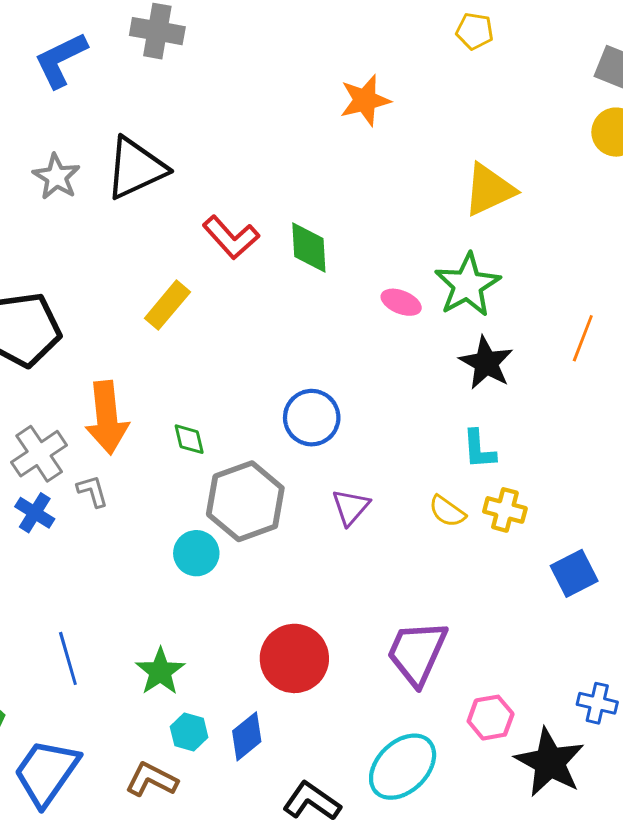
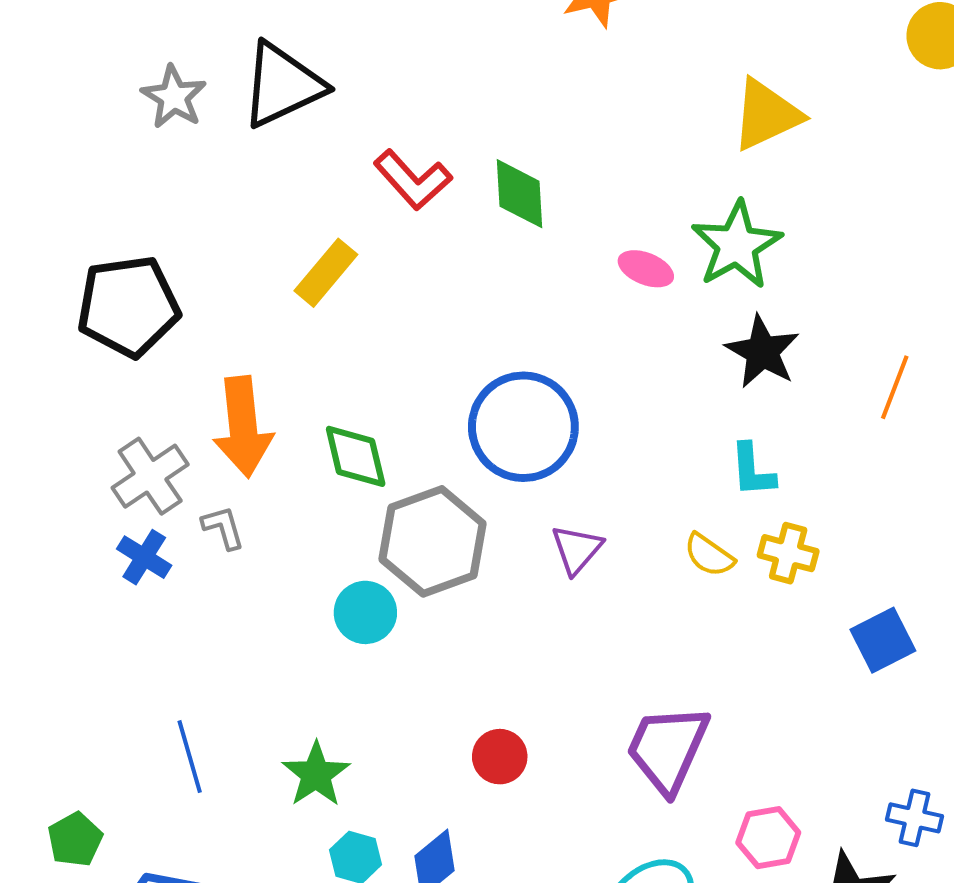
orange line: (583, 338) -> (895, 387), moved
blue circle: (312, 418) -> (523, 427), size x1.4
green diamond: (189, 439) -> (356, 456), size x1.5
red circle: (294, 658) -> (500, 757), size x0.6

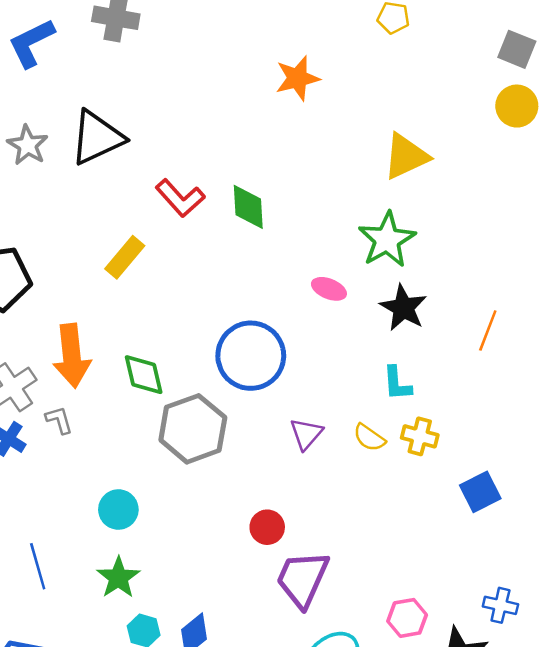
pink ellipse: (646, 269) -> (329, 289), moved
purple triangle: (577, 549) -> (306, 434), moved
cyan circle: (365, 612) -> (118, 510), moved
purple trapezoid: (668, 749) -> (302, 579), moved
red circle: (500, 757) -> (267, 527), moved

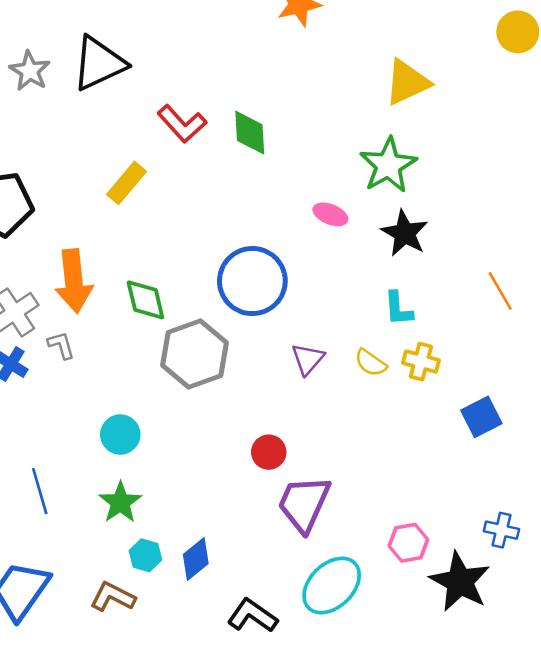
orange line: (488, 330) -> (500, 291), moved, turned -51

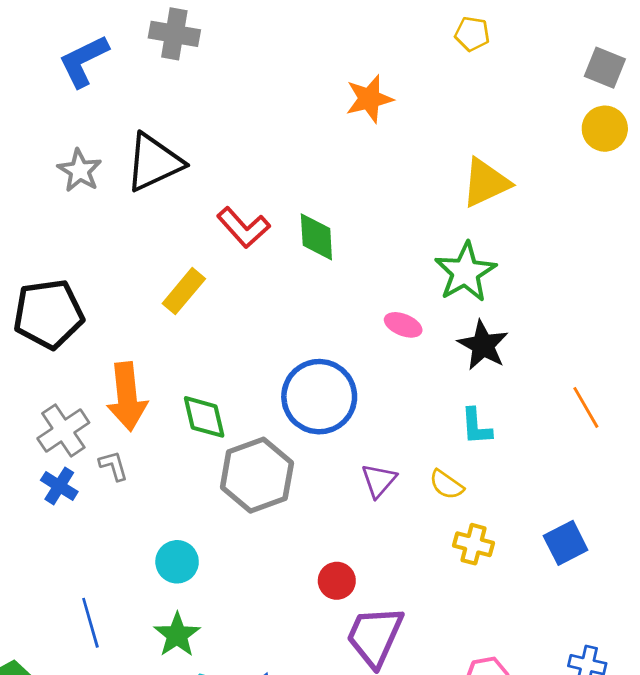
yellow cross: (421, 362) -> (474, 544), moved

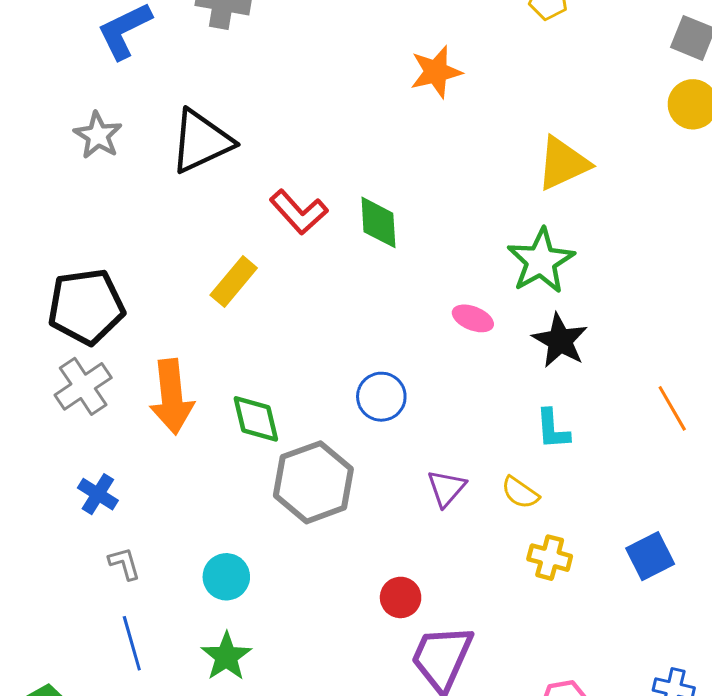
gray star: (80, 171) -> (98, 135), moved
blue circle: (319, 397) -> (381, 397), size x0.6
gray cross: (63, 430) -> (83, 386), moved
gray L-shape: (113, 466) -> (124, 563), moved

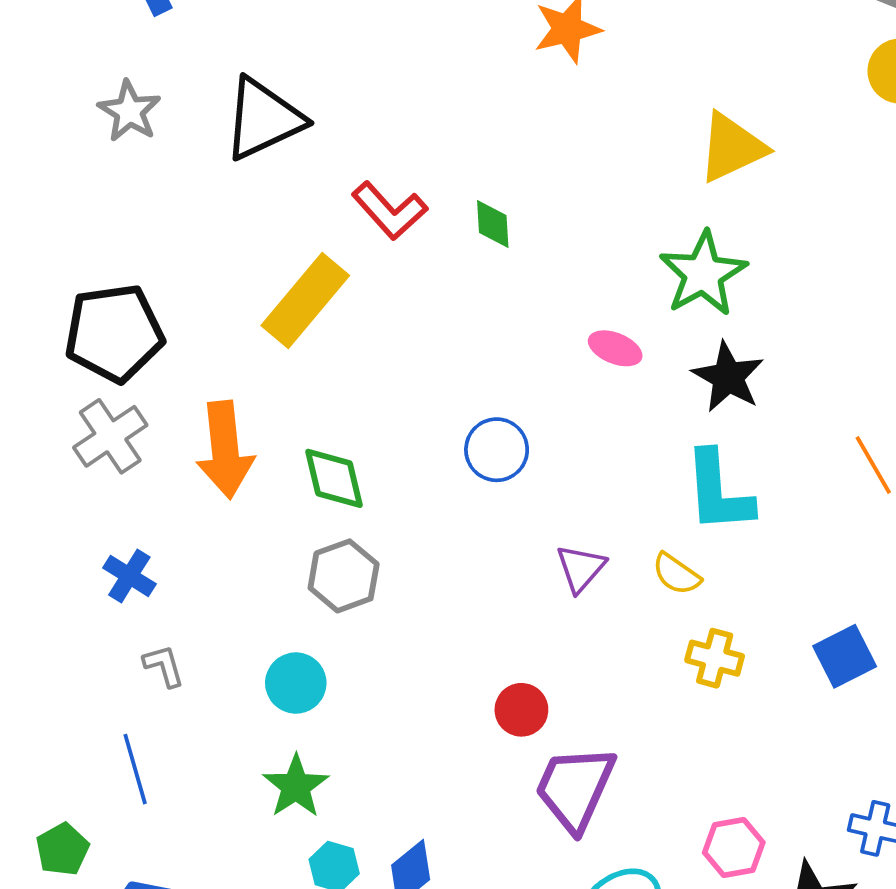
green diamond: (378, 222) -> (493, 224), size x0.7
yellow rectangle: (234, 282) -> (305, 301), size x1.4
cyan L-shape: (553, 429) -> (718, 492), size x1.6
gray hexagon: (313, 482) -> (344, 576), moved, size x0.7
blue line: (132, 643) -> (135, 769), moved

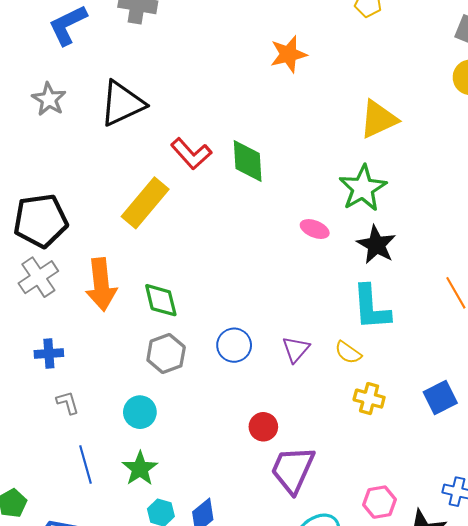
green diamond: (493, 224) -> (248, 161), size x1.6
blue circle: (497, 450) -> (234, 345), moved
blue cross: (129, 576) -> (49, 354), turned -36
blue line: (135, 769) -> (85, 464), moved

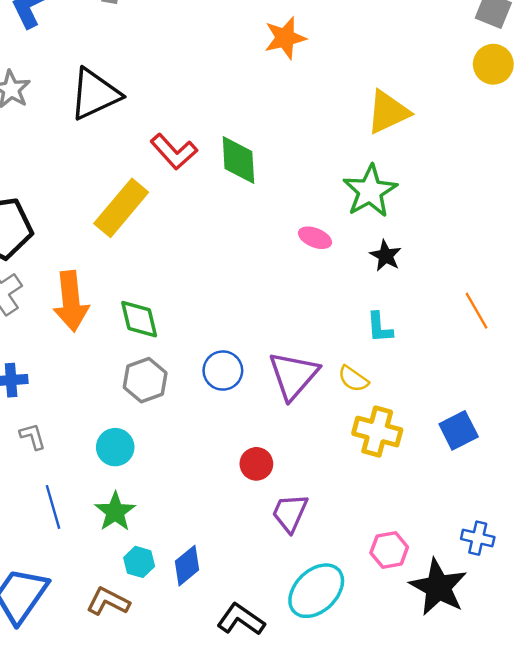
black star: (376, 245) -> (386, 256), size x0.7
cyan L-shape: (371, 307) -> (380, 327), size x0.6
purple triangle: (296, 349) -> (293, 375), size x1.6
yellow cross: (369, 399) -> (377, 432), size x1.4
purple trapezoid: (293, 470) -> (290, 513), size x0.7

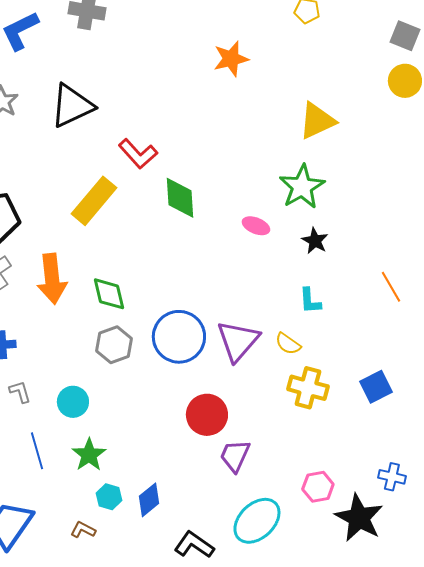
green diamond: (238, 160) -> (180, 198), moved
blue circle: (223, 371) -> (179, 337), size x1.6
cyan circle: (115, 447) -> (73, 402), moved
red circle: (256, 464) -> (207, 415), size x1.5
brown L-shape: (108, 601) -> (83, 530), size x0.7

